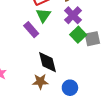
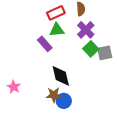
green triangle: (43, 15) -> (57, 30), turned 49
blue circle: (70, 88) -> (64, 101), moved

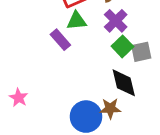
black diamond: (61, 76) -> (124, 83), moved
brown star: (54, 95) -> (110, 108), moved
blue circle: (64, 101) -> (86, 117), size x1.5

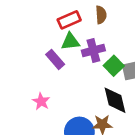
purple cross: (116, 21) -> (93, 50), moved, turned 30
pink star: (19, 98) -> (41, 101), moved

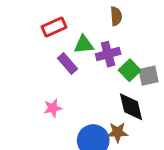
red rectangle: (69, 20) -> (54, 27), moved
pink star: (41, 101) -> (53, 108), turned 30

